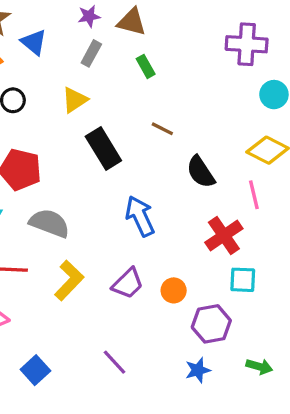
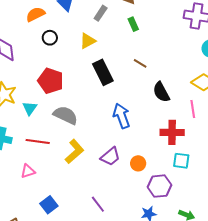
red cross: (224, 235) -> (172, 132), turned 30

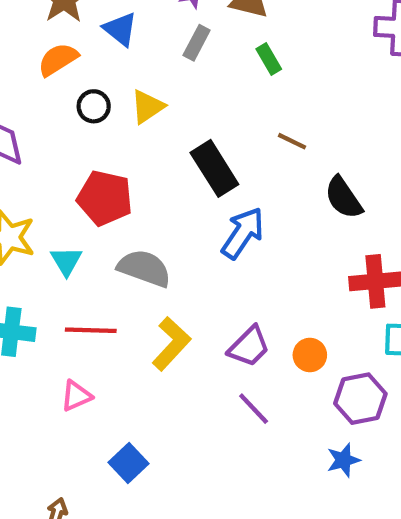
yellow triangle: (88, 41) -> (147, 107), moved
blue arrow: (122, 116) -> (243, 233), moved, turned 60
purple line: (98, 204) -> (254, 409), moved

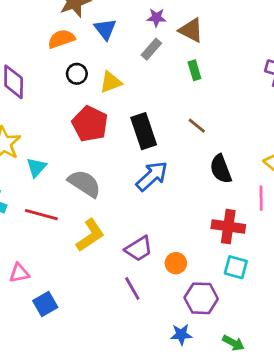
red pentagon: (105, 198) -> (90, 124), moved
pink triangle: (76, 396) -> (19, 273), moved

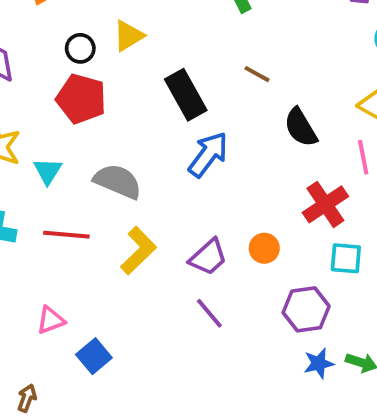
black circle: (77, 74) -> (80, 48), moved
red pentagon: (90, 124) -> (81, 99), moved
red cross: (228, 227) -> (325, 204), turned -32
orange circle: (176, 263) -> (264, 248), moved
blue star: (181, 335) -> (319, 363), moved

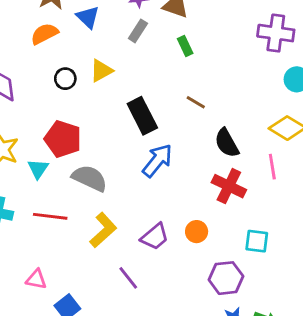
red pentagon: (81, 99) -> (63, 139), moved
red cross: (325, 204) -> (229, 186), moved, turned -32
purple line: (209, 313) -> (128, 278), moved
pink triangle: (51, 320) -> (36, 279), turned 30

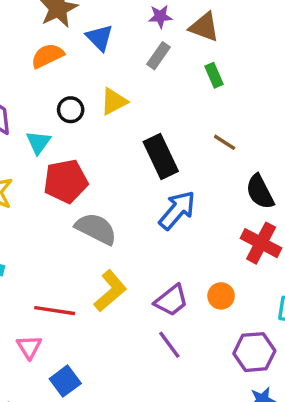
red pentagon: (63, 139) -> (66, 181), turned -30
cyan triangle: (38, 169) -> (38, 142), moved
red line: (50, 216) -> (55, 311), moved
purple line: (128, 278) -> (169, 345), moved
pink triangle: (36, 279) -> (29, 347), turned 45

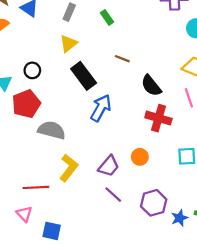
yellow triangle: (114, 101) -> (68, 44), moved
black circle: (71, 110) -> (32, 70), moved
purple hexagon: (254, 352) -> (154, 203), moved
blue square: (65, 381) -> (52, 231), turned -30

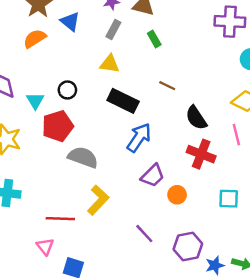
yellow triangle: (68, 44) -> (110, 64), turned 42
black rectangle: (84, 76) -> (123, 101), turned -32
purple trapezoid: (109, 166) -> (153, 176), moved

